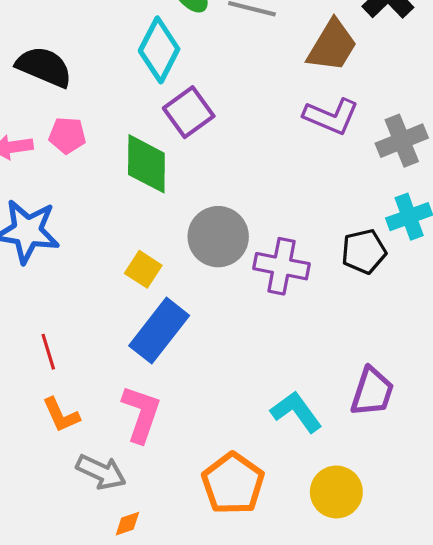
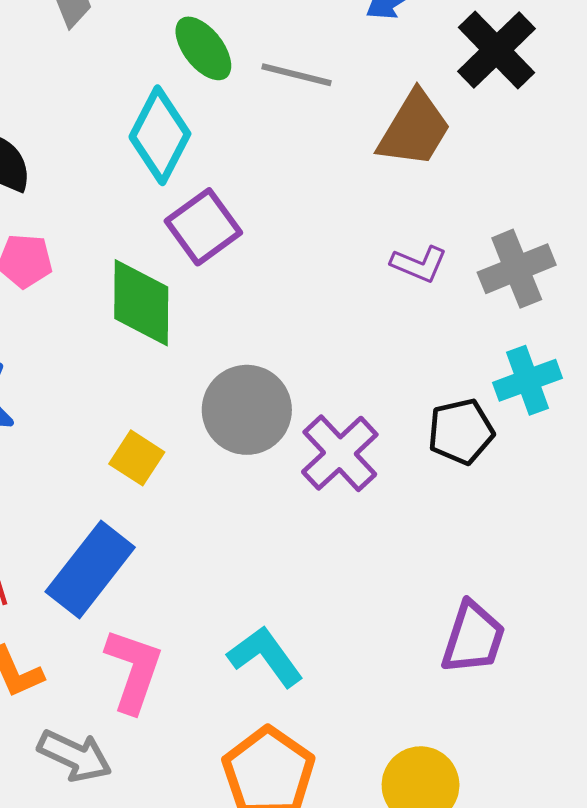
purple L-shape: (331, 116) -> (419, 264), moved, size x0.7
purple cross: (281, 266) -> (340, 453), turned 36
blue rectangle: (159, 331) -> (90, 570), moved
cyan L-shape: (296, 412) -> (265, 656), moved

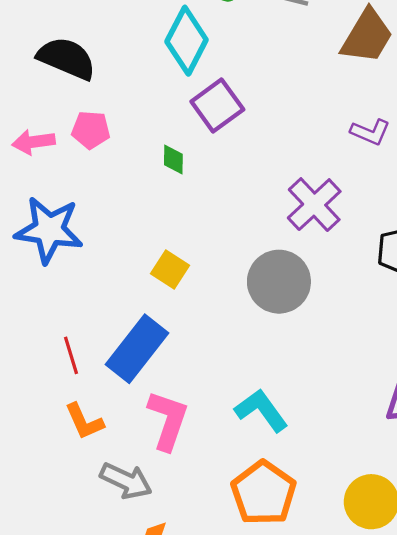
green diamond: (141, 303) -> (173, 159), size x0.5
gray circle: (247, 410) -> (279, 282), moved
purple cross: (340, 453) -> (314, 205), moved

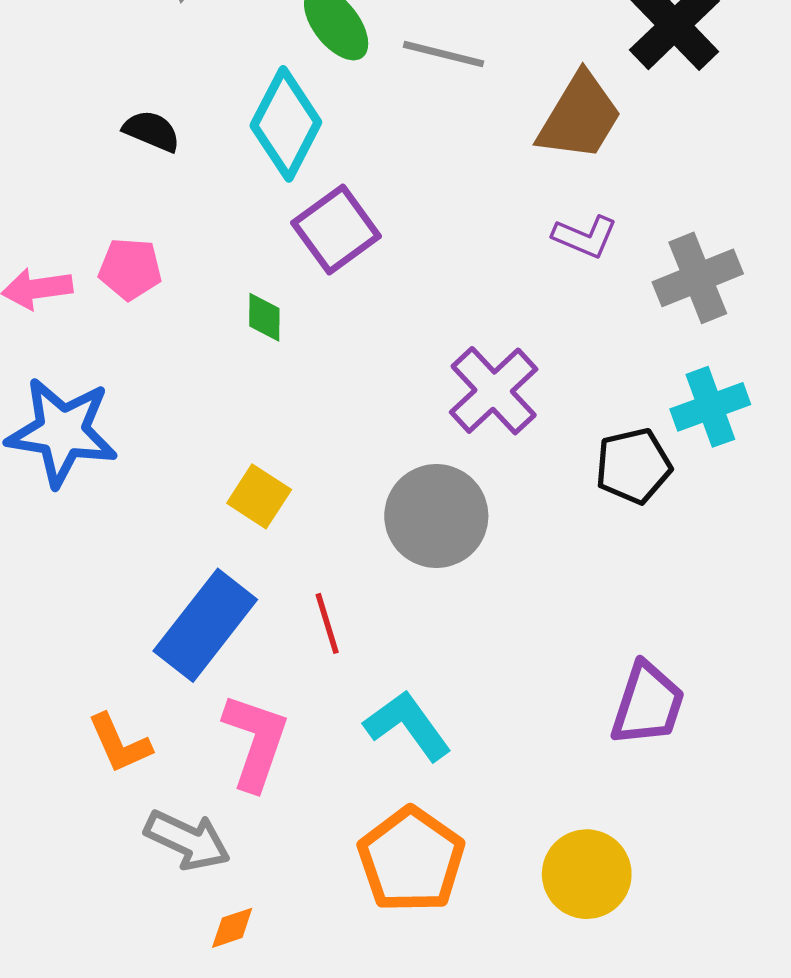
black semicircle: (67, 58) -> (152, 131), moved, size x0.6
purple L-shape: (370, 132) -> (585, 237), moved
red line: (71, 355) -> (327, 623), moved

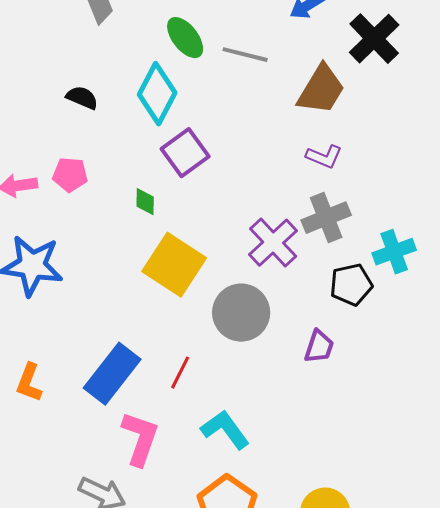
gray cross: (698, 278) -> (326, 218), moved
yellow square: (259, 496) -> (174, 265), moved, size x1.8
red line: (327, 623) -> (180, 373), turned 44
purple trapezoid: (648, 704) -> (319, 347), moved, size x0.7
orange L-shape: (119, 743) -> (29, 383), moved, turned 45

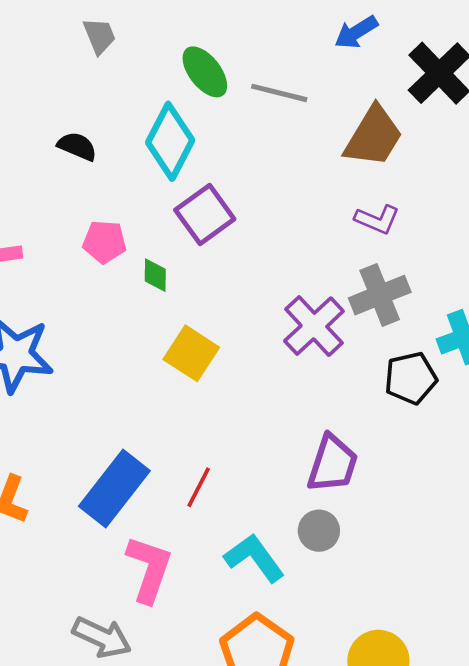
pink pentagon: (70, 175) -> (104, 242), moved
yellow square: (174, 265) -> (191, 353), size x0.7
gray circle: (241, 313) -> (319, 531), moved, size x0.6
purple trapezoid: (319, 347) -> (333, 464), moved, size x1.4

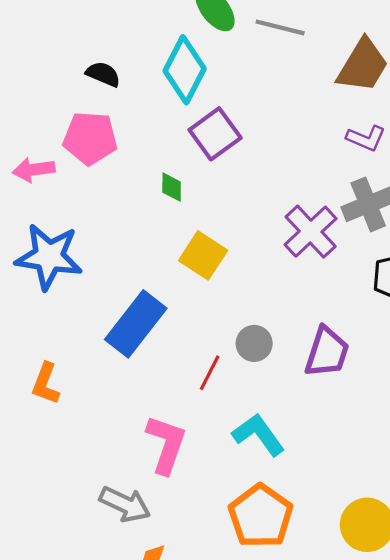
pink pentagon: (104, 242) -> (90, 138), moved, size x1.4
blue rectangle: (114, 488) -> (136, 324), moved
gray circle: (319, 531) -> (254, 343), moved

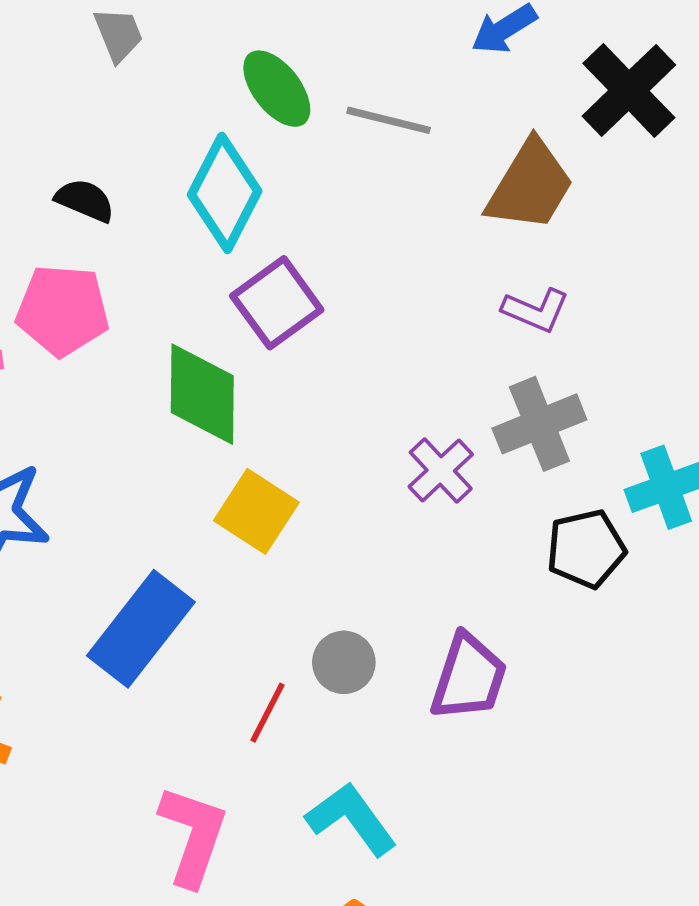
green diamond: (172, 187) -> (202, 394), size x2.0
purple cross: (311, 232) -> (441, 470), size x0.7

